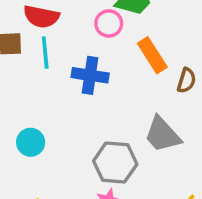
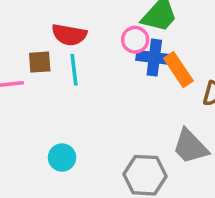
blue cross: (90, 75) -> (154, 58), moved

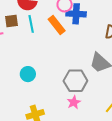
orange rectangle: (178, 70) -> (57, 25), moved

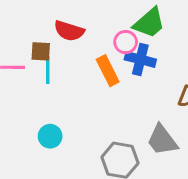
cyan line: (31, 24) -> (48, 70), moved

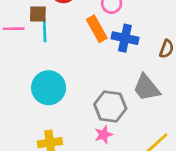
blue cross: (140, 59) -> (125, 38), moved
cyan circle: (50, 136) -> (49, 88), size x1.6

